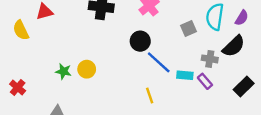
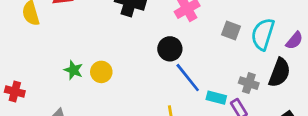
gray square: (189, 28) -> (231, 31), moved, turned 35
black semicircle: (234, 46) -> (279, 73), turned -35
red cross: (18, 87) -> (15, 92), moved, turned -35

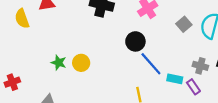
gray square: (231, 31) -> (184, 24), turned 32
red cross: (15, 92) -> (12, 82), turned -32

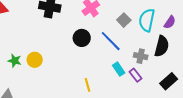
blue line: (151, 64) -> (111, 41), moved
cyan rectangle: (175, 79) -> (119, 69), turned 48

